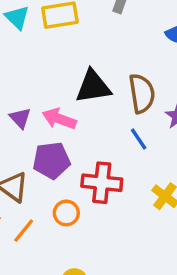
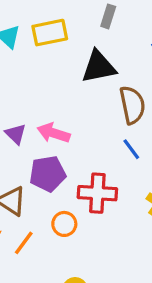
black triangle: (93, 87) -> (99, 67), moved

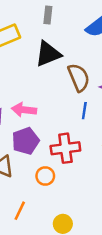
blue line: (131, 149) -> (84, 111), turned 56
orange line: (24, 243) -> (20, 211), moved

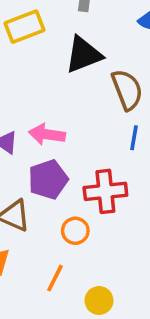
orange line: (20, 211) -> (55, 278), moved

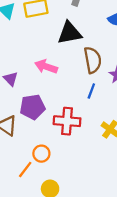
pink arrow: (47, 134) -> (46, 67), moved
orange circle: (75, 231) -> (41, 154), moved

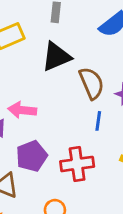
pink arrow: (46, 67) -> (22, 110), moved

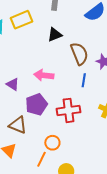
black triangle: (56, 57) -> (55, 35), size x0.7
pink arrow: (22, 110) -> (44, 75), moved

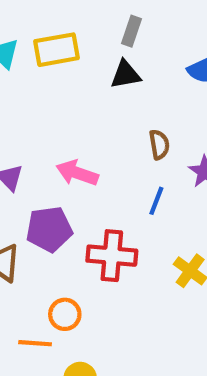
black triangle: (55, 35) -> (126, 75), moved
brown semicircle: (79, 54) -> (159, 145), size x0.6
orange line: (41, 159) -> (35, 343), turned 56

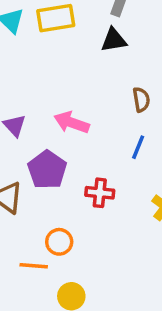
purple pentagon: (49, 229) -> (47, 170), turned -30
red cross: (112, 256) -> (100, 193), size x0.7

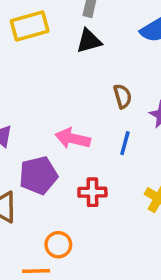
pink arrow: (72, 123) -> (73, 139), moved
purple pentagon: (47, 170) -> (38, 175), turned 30

